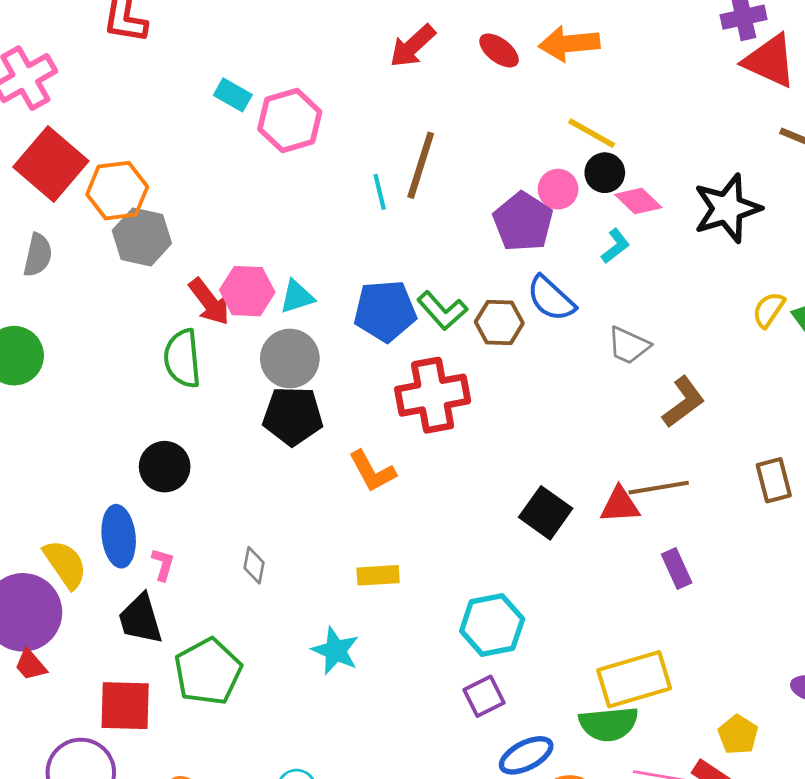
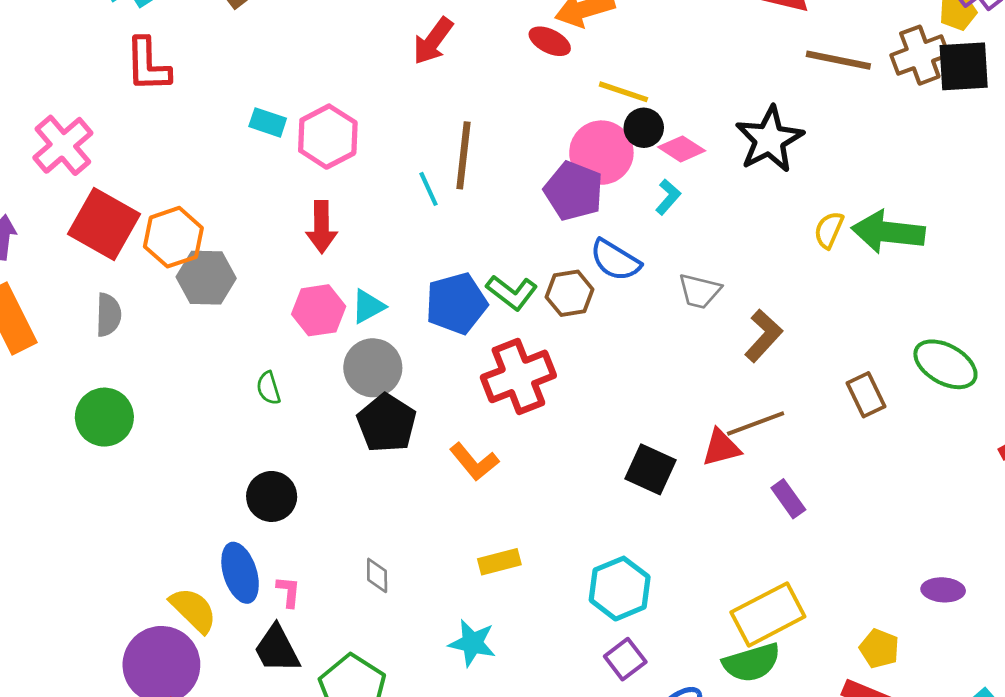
red ellipse: (499, 50) -> (550, 41), moved
pink circle: (558, 189) -> (601, 153), size x1.6
red arrow: (209, 302) -> (322, 227), moved, turned 48
green semicircle: (182, 359) -> (268, 388), size x0.6
black pentagon: (293, 416) -> (387, 423), turned -30

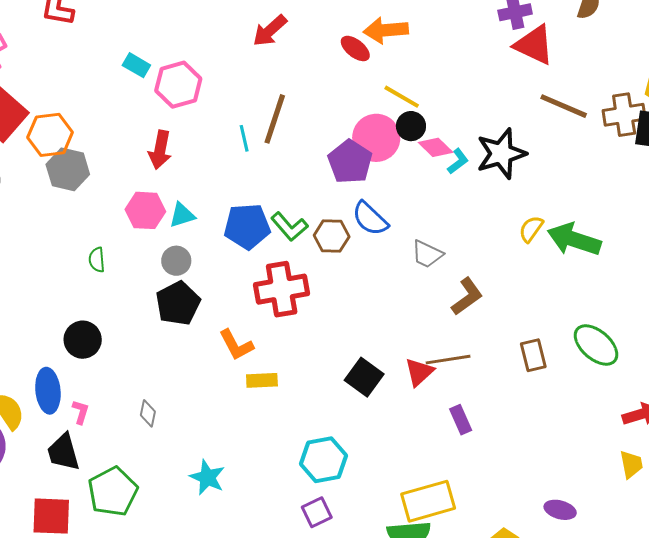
cyan L-shape: (668, 197) -> (458, 161), moved
gray circle: (373, 368) -> (176, 261), size x0.7
red triangle: (721, 448) -> (419, 372), turned -40
yellow rectangle: (499, 562) -> (262, 380), moved

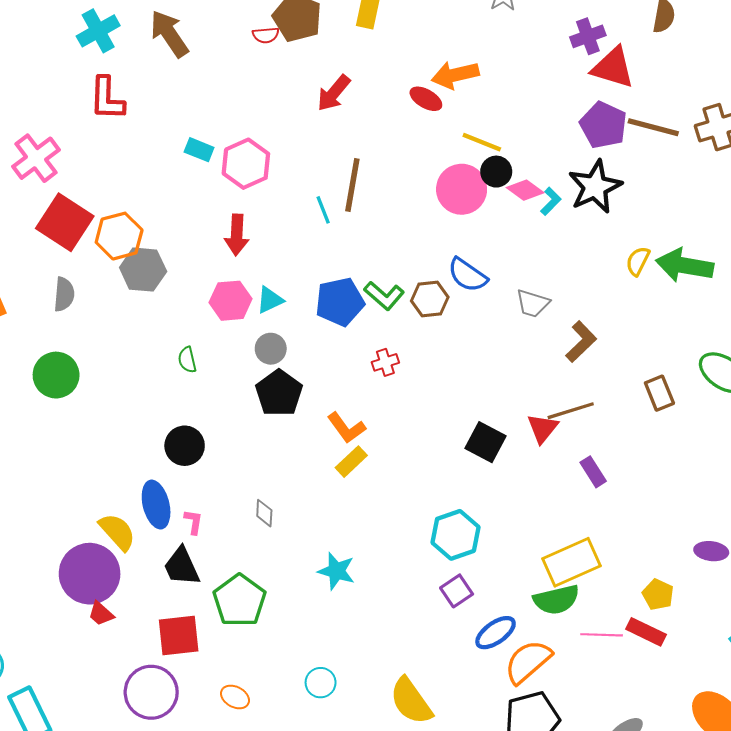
purple pentagon: (350, 162) -> (603, 125), moved
red cross: (282, 289) -> (385, 362), size x0.5
yellow rectangle: (262, 380) -> (351, 462), moved, turned -32

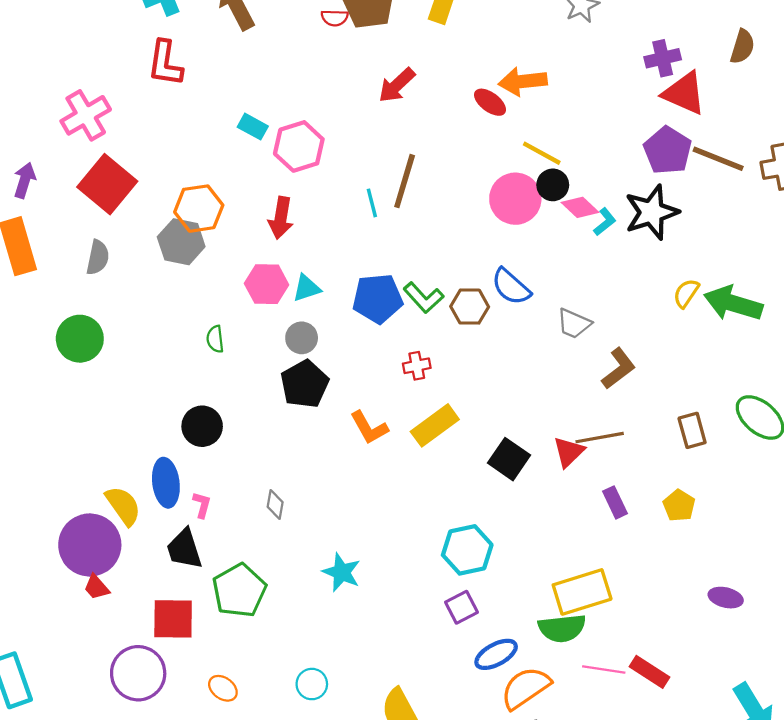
orange hexagon: (119, 236) -> (199, 209), moved
yellow rectangle: (351, 462) -> (435, 425), moved, size x1.4
yellow pentagon: (658, 595) -> (679, 506), moved

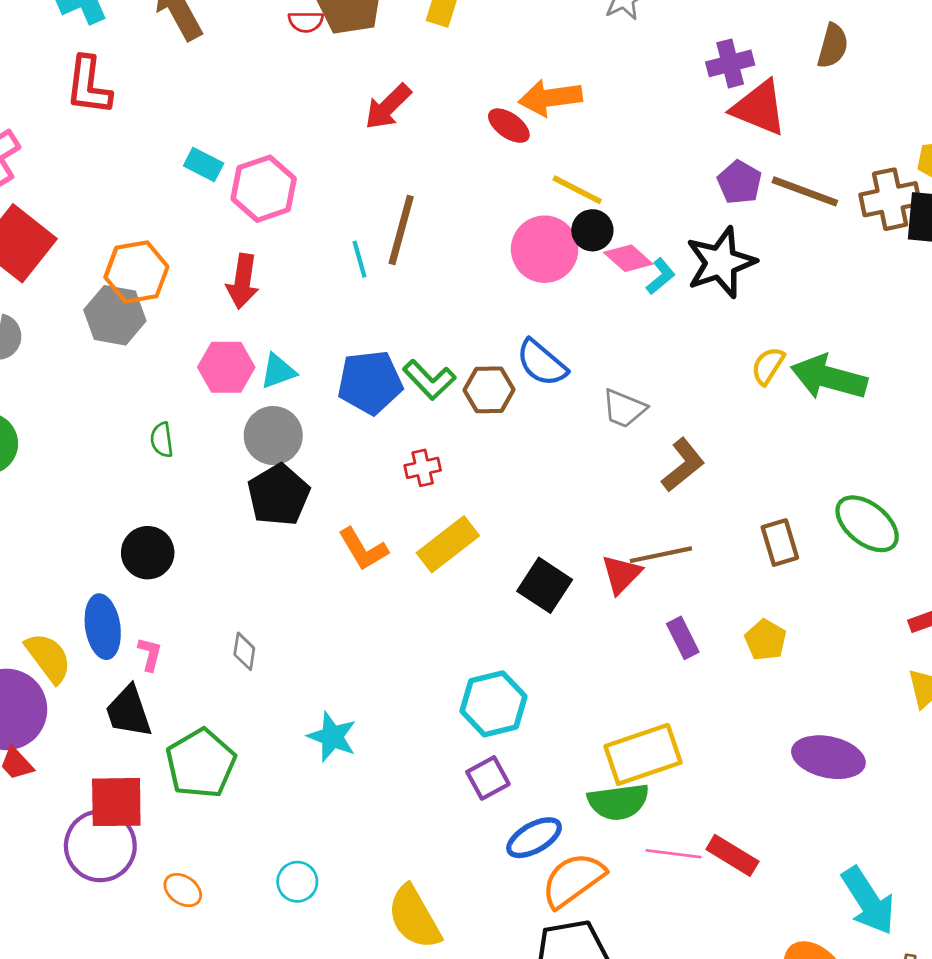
purple pentagon: (668, 151) -> (739, 182), size x0.7
gray circle: (302, 338) -> (273, 436), size x1.4
purple ellipse: (726, 598) -> (828, 757), size x1.6
purple circle: (138, 673) -> (100, 846), moved

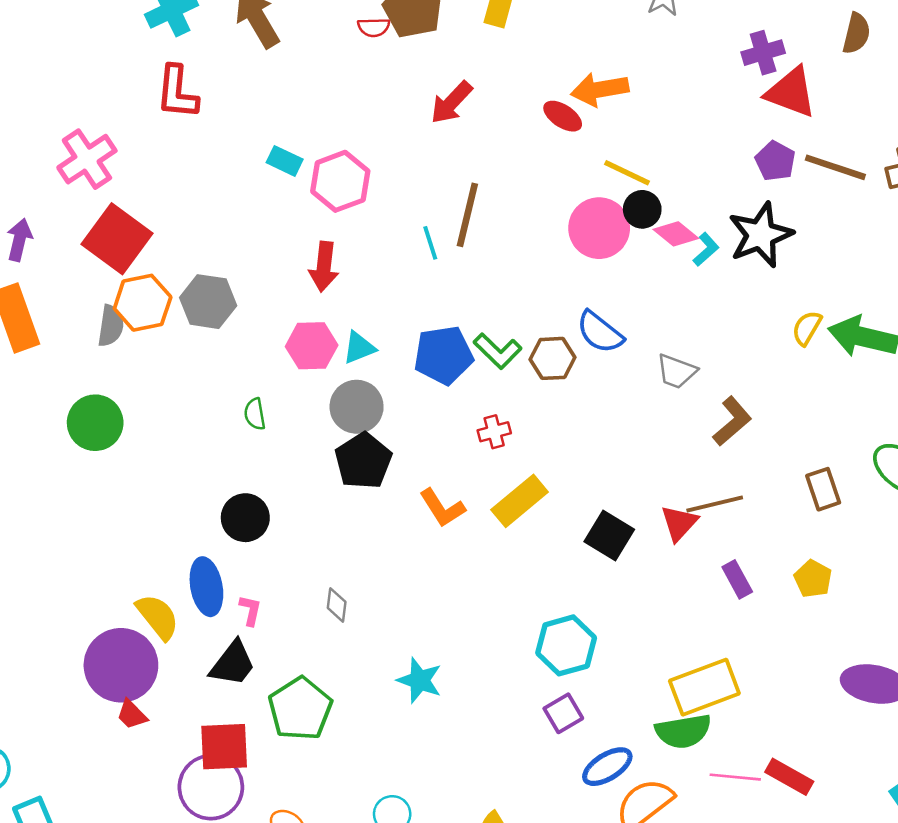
orange hexagon: (136, 272) -> (143, 303), moved
black trapezoid: (129, 712) -> (233, 664), turned -122

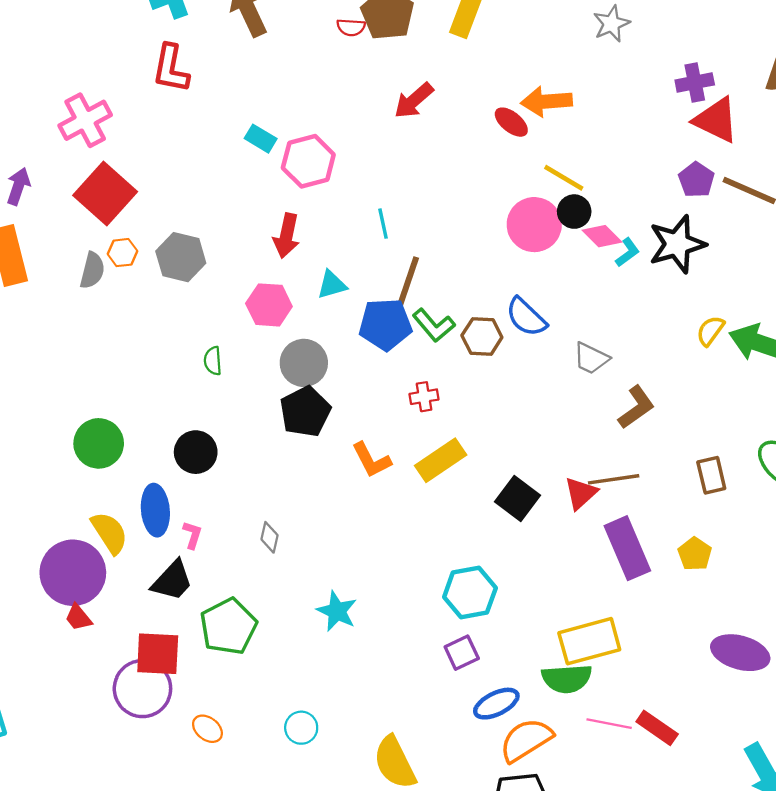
brown line: (467, 215) -> (407, 285), moved
orange hexagon: (143, 303) -> (122, 253), size x0.6
cyan triangle: (359, 348) -> (332, 285), moved
green circle: (95, 423) -> (99, 443), moved
purple rectangle: (737, 579) -> (627, 548), size x1.8

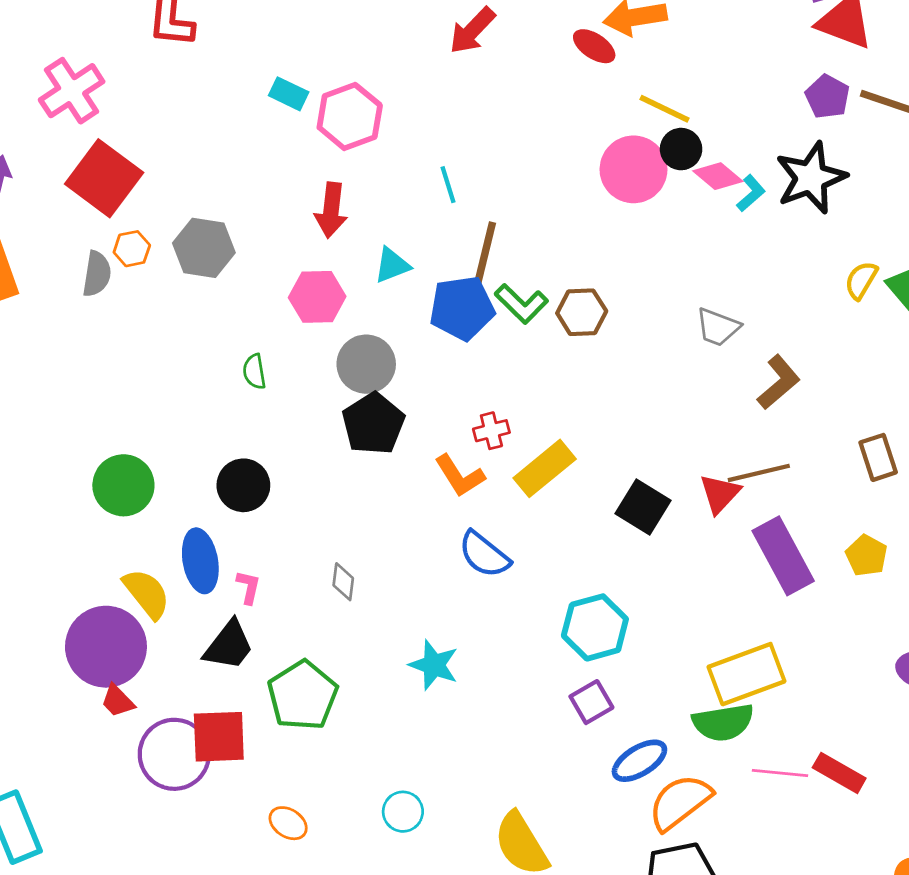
blue semicircle: (526, 317) -> (484, 554), moved
red cross: (424, 397) -> (491, 431), moved
purple circle: (142, 689) -> (174, 754), moved

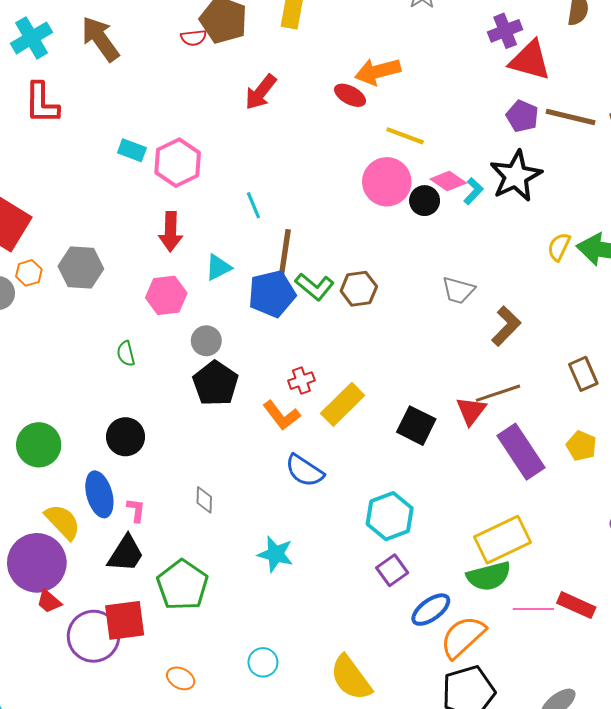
black circle: (681, 149) -> (425, 201), moved
gray circle: (366, 364) -> (206, 341), size x0.7

